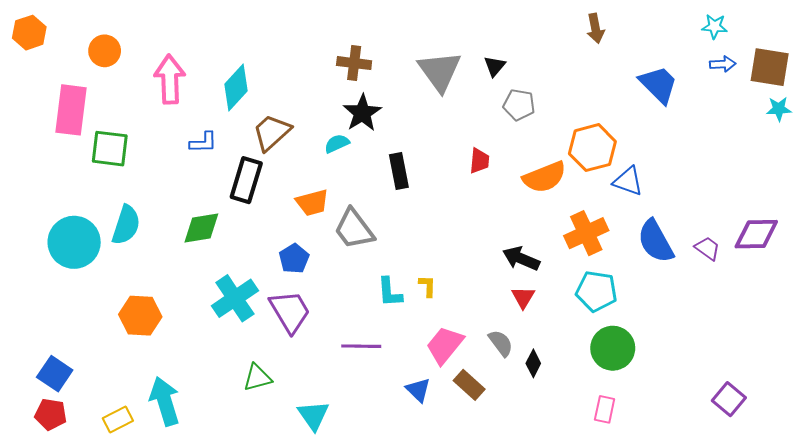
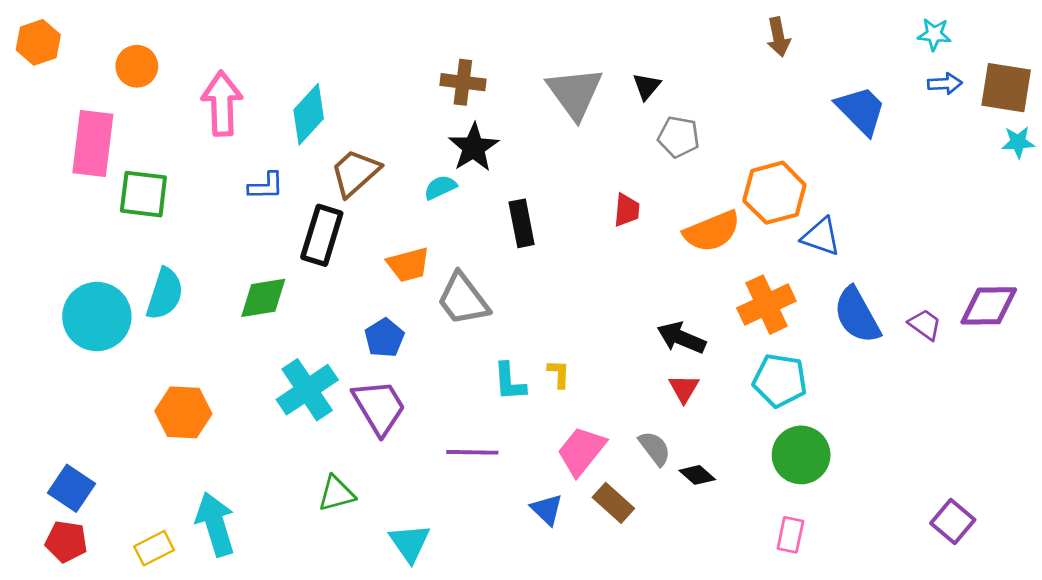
black diamond: (533, 363) -> (697, 475), turned -76

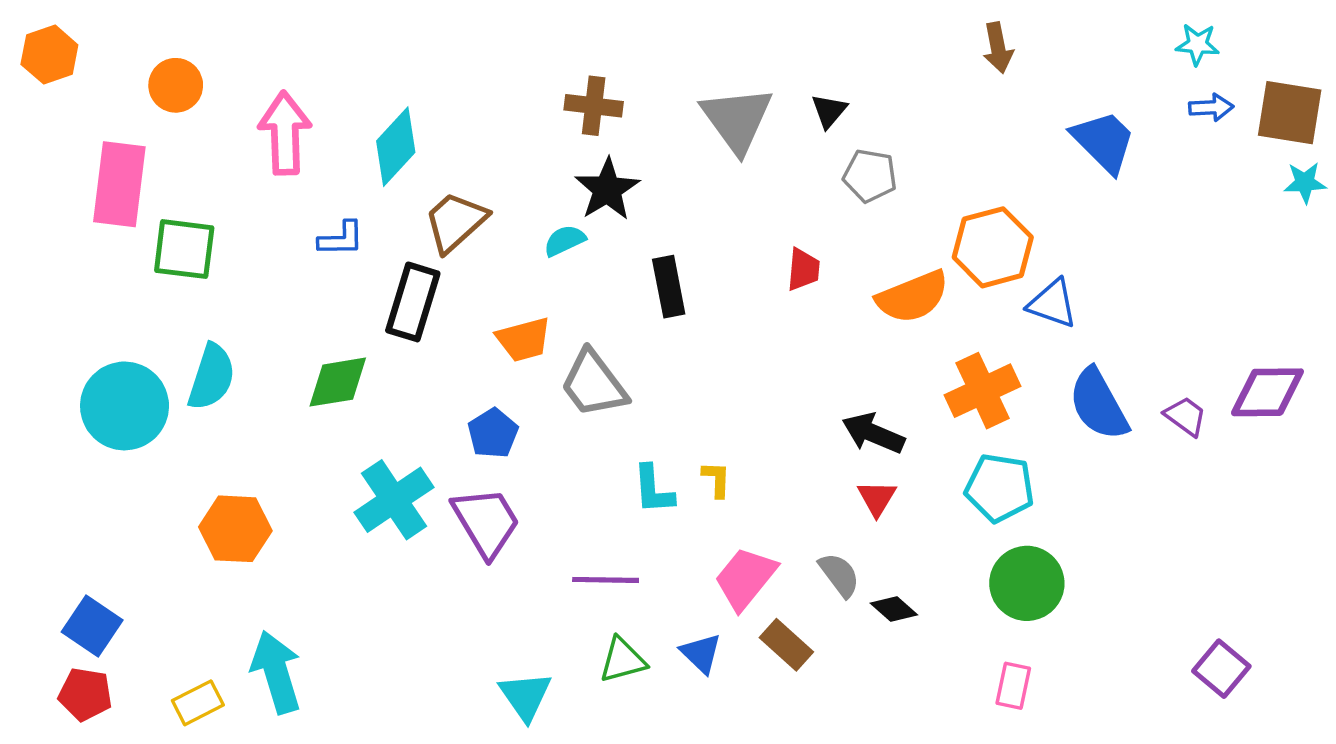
green triangle: (336, 494) -> (623, 660), moved

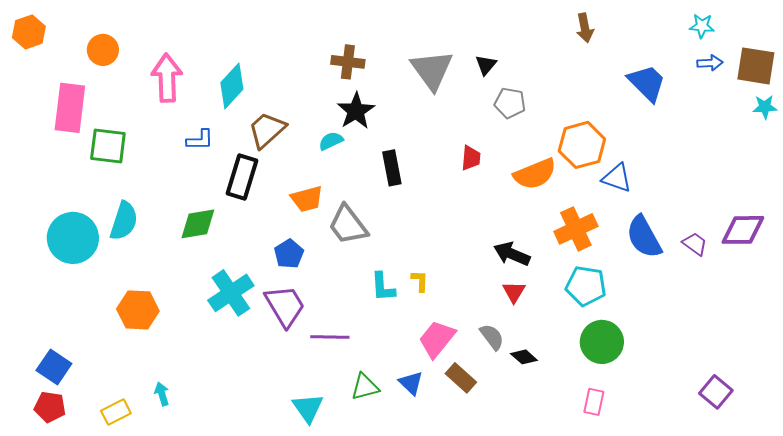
purple line: (606, 580) -> (330, 337), moved
cyan arrow: (276, 672) -> (162, 394), size x0.5

